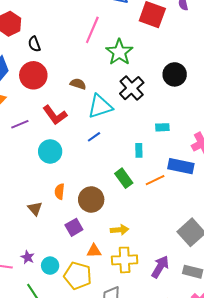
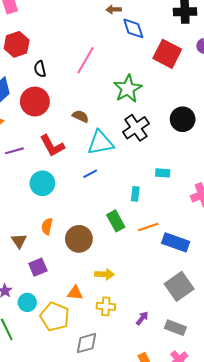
pink line: (92, 30) -> (86, 60), moved
blue rectangle: (181, 166) -> (176, 242), moved
purple square: (74, 227) -> (38, 267), moved
yellow cross: (125, 260) -> (106, 306), size x0.7
purple arrow: (160, 267) -> (142, 318), size x0.6

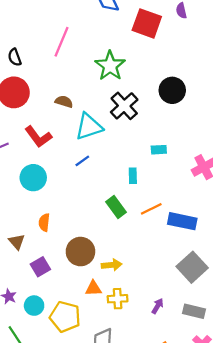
brown circle: (79, 239) -> (80, 252), moved
orange triangle: (75, 293) -> (93, 288), moved

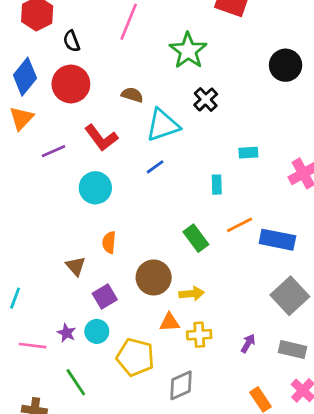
black circle: (172, 90) -> (286, 65), moved
black cross: (124, 106) -> (206, 99), size x0.7
green rectangle: (116, 207) -> (196, 238), moved
cyan circle: (34, 306) -> (97, 331), moved

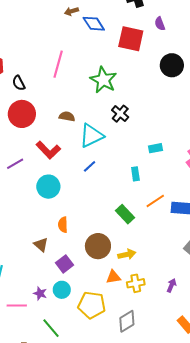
black circle: (286, 65) -> (172, 65), moved

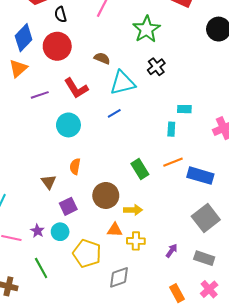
cyan rectangle: (135, 174) -> (171, 129), moved

